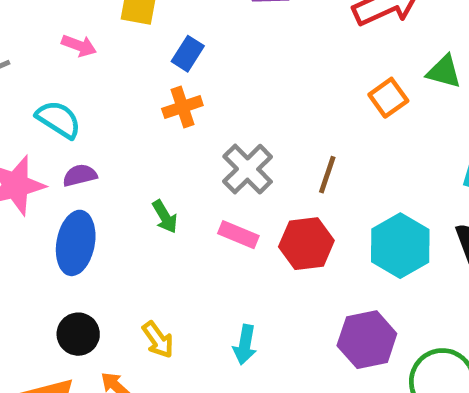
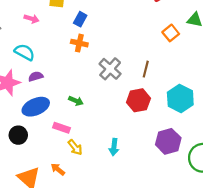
orange cross: (182, 107) -> (79, 43), turned 35
green arrow: (165, 217) -> (76, 101), moved, turned -32
pink rectangle: (238, 235) -> (61, 128), moved
blue ellipse: (76, 243) -> (36, 107), turned 60
black circle: (78, 334) -> (18, 135), moved

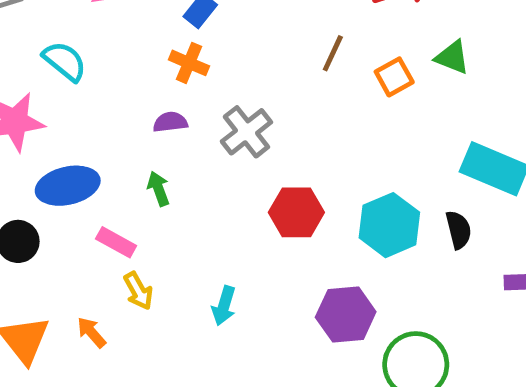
brown line: (146, 69) -> (333, 53), moved
purple semicircle: (36, 76) -> (170, 122), moved
green arrow: (76, 101) -> (158, 189), turned -144

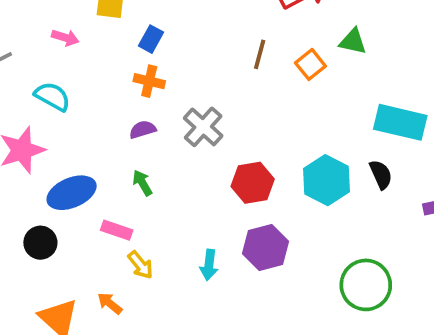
purple hexagon: (346, 315) -> (265, 248), moved

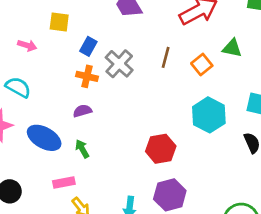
gray cross: (203, 127) -> (119, 64), moved
cyan hexagon: (326, 180) -> (209, 115), moved
blue ellipse: (72, 193) -> (44, 138), moved, turned 52
pink rectangle: (117, 230) -> (64, 182), turned -30

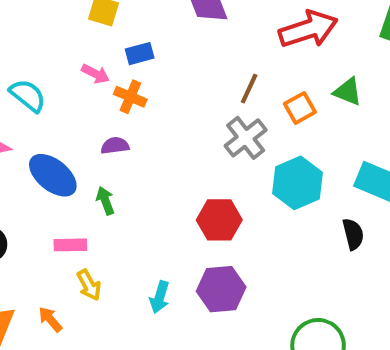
pink arrow: (27, 45) -> (96, 74), moved
blue rectangle: (88, 46) -> (140, 54), turned 36
gray cross: (119, 64) -> (246, 138), moved

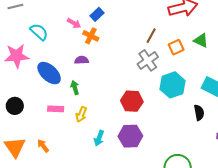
blue rectangle: (140, 54) -> (97, 14), turned -32
yellow arrow: (89, 285) -> (81, 114), moved, turned 49

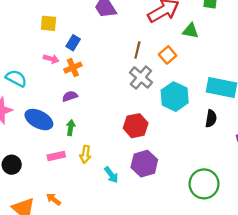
orange cross: (91, 36) -> (73, 68), turned -35
green triangle: (201, 40) -> (191, 31), moved
green arrow: (75, 88) -> (71, 128), turned 40
black semicircle: (199, 113) -> (211, 119), turned 35
cyan arrow: (99, 138) -> (111, 175), turned -42

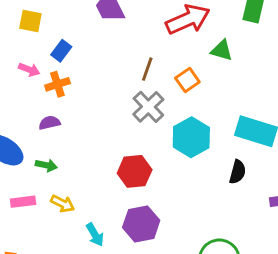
green arrow: (71, 128) -> (46, 165), turned 88
yellow arrow: (85, 154) -> (63, 204), turned -77

